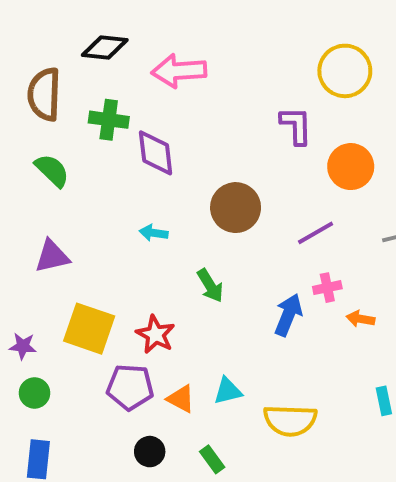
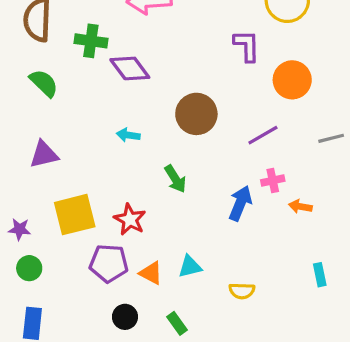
purple diamond: (156, 153) -> (130, 68), turned -30
yellow square: (89, 329) -> (75, 215), turned -33
yellow semicircle: (290, 420) -> (242, 291), size x0.6

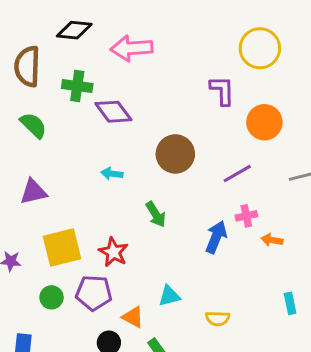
green circle: (29, 268) -> (52, 297), moved
orange triangle: (151, 273) -> (133, 317), moved

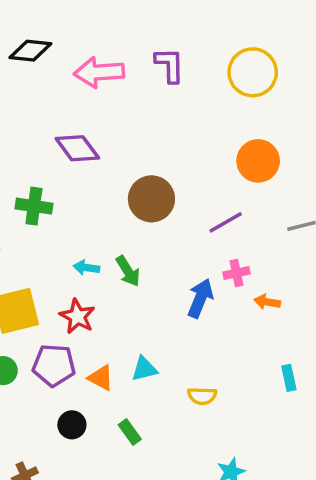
green cross: (77, 86) -> (34, 206), moved
purple L-shape: (222, 91) -> (170, 65), moved
cyan arrow: (112, 174) -> (86, 268), moved
orange triangle: (133, 317) -> (101, 378), moved

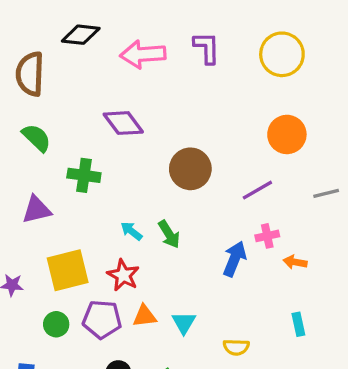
cyan arrow: (86, 268) -> (131, 231), turned 30
cyan triangle: (144, 369) -> (184, 323), turned -45
orange triangle: (101, 378) -> (145, 316), moved, turned -35
cyan rectangle: (289, 378) -> (298, 324), moved

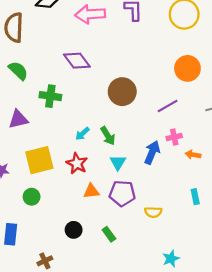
cyan arrow: (131, 231) -> (82, 134), turned -80
purple pentagon: (102, 319) -> (122, 193), moved
cyan triangle: (184, 323) -> (118, 162), moved

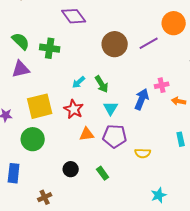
green semicircle: (18, 71) -> (21, 41), moved
purple line: (168, 106) -> (149, 43), moved
green circle: (32, 197) -> (33, 139), size x1.5

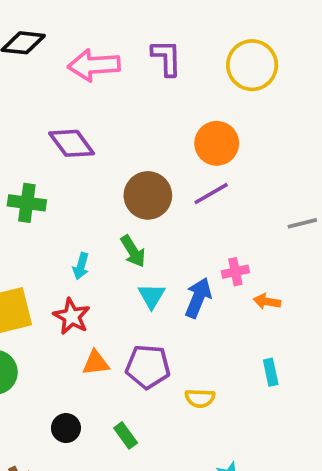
orange circle: (174, 23) -> (217, 143), moved
cyan arrow: (79, 82) -> (81, 266), turned -32
green arrow: (102, 84) -> (133, 251), moved
cyan triangle: (111, 108) -> (152, 296), moved

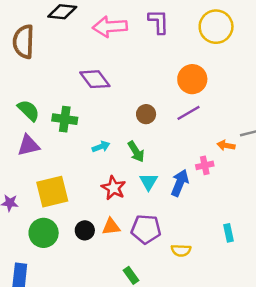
brown circle: (148, 195) -> (146, 114), size x0.6
cyan arrow: (81, 266) -> (101, 147), moved, turned -126
orange arrow: (267, 301) -> (226, 145), moved
red star: (72, 316) -> (114, 188), moved
black circle: (66, 428) -> (85, 230), moved

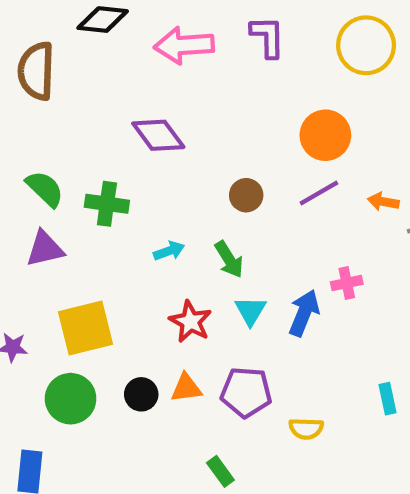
orange arrow: (226, 145) -> (383, 202), moved

